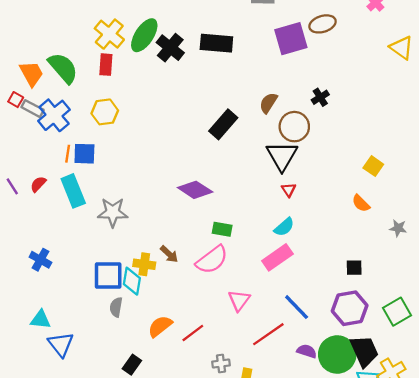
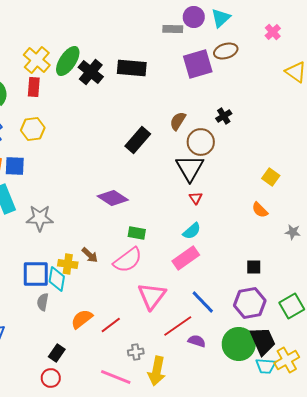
pink triangle: (239, 300) -> (152, 296), size x1.4
purple semicircle: (307, 351) -> (197, 341), moved

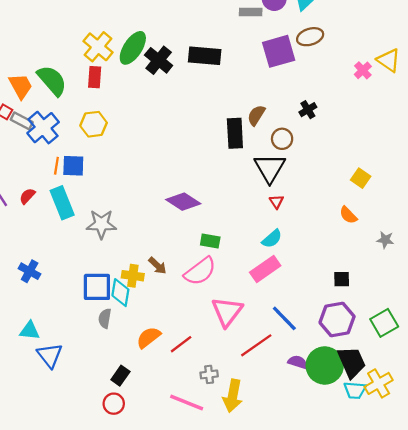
pink cross: (273, 32) -> (363, 70), moved
black rectangle: (138, 140) -> (235, 133), moved, turned -44
brown circle: (201, 142) -> (282, 139), size x0.7
purple semicircle: (197, 341) -> (298, 362), moved

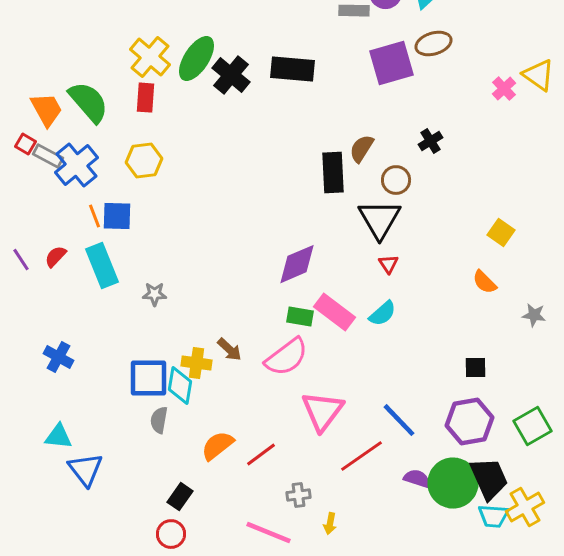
orange line: (56, 166) -> (94, 216), turned -30
purple diamond: (183, 202) -> (297, 264), moved, turned -56
gray star: (101, 224) -> (154, 294), size x0.6
pink rectangle: (265, 269) -> (334, 312), moved, turned 72
yellow arrow: (233, 396) -> (330, 524), size x0.5

